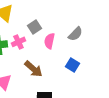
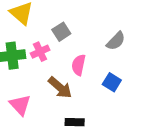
pink semicircle: (49, 41) -> (79, 65), moved

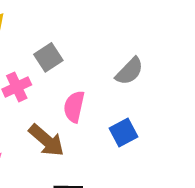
blue square: (112, 82) -> (123, 132), turned 30

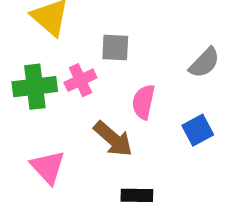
gray square: (48, 57) -> (115, 48), turned 36

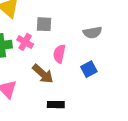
gray semicircle: (204, 63) -> (92, 32), turned 36
pink cross: (80, 80) -> (25, 42), turned -35

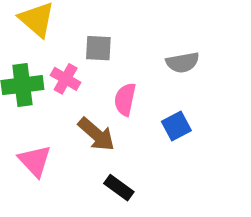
black rectangle: (56, 105) -> (119, 188), turned 35

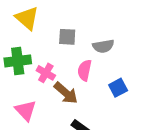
gray semicircle: (183, 62) -> (103, 46), moved
pink cross: (66, 79) -> (46, 73), moved

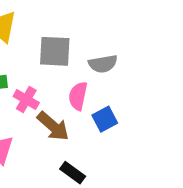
gray square: (67, 37) -> (55, 51), size x1.4
blue square: (118, 88) -> (105, 119), moved

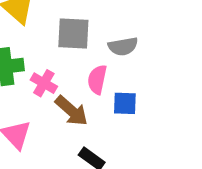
blue square: (105, 119) -> (125, 103), turned 30

